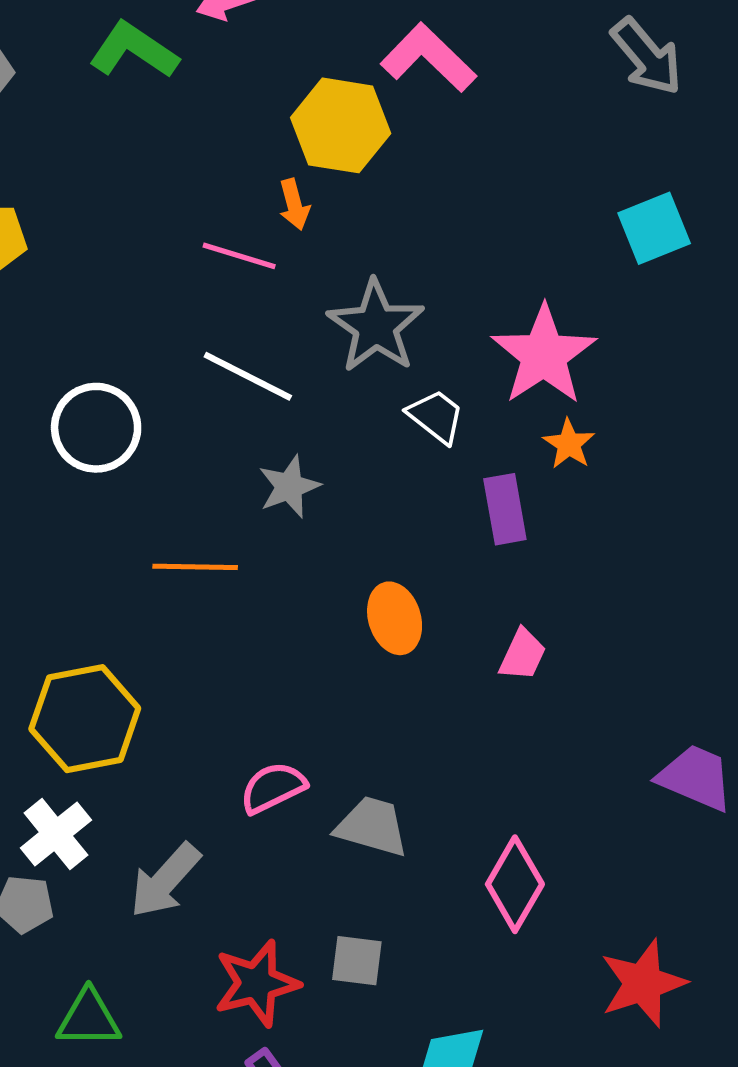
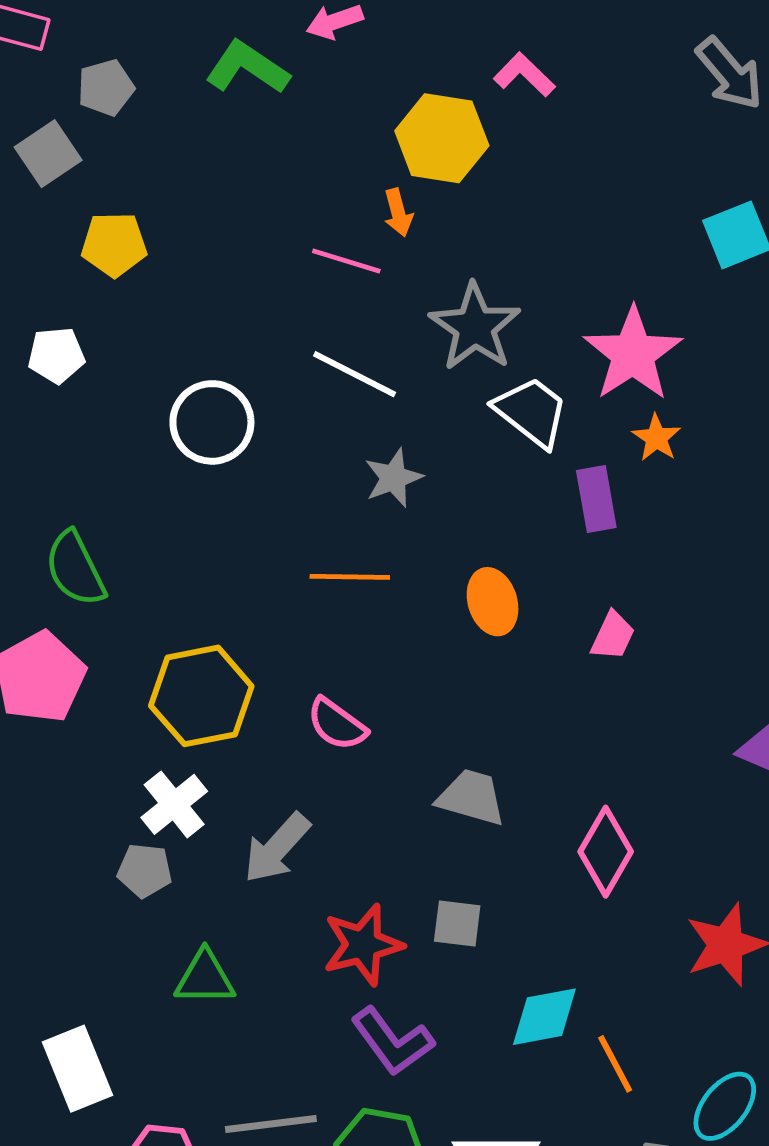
pink L-shape: (428, 58) -> (524, 75), size x0.7
white trapezoid: (436, 416) -> (531, 412), size x1.4
orange line: (195, 567) -> (350, 577), moved
pink semicircle: (273, 788) -> (337, 724), moved, turned -118

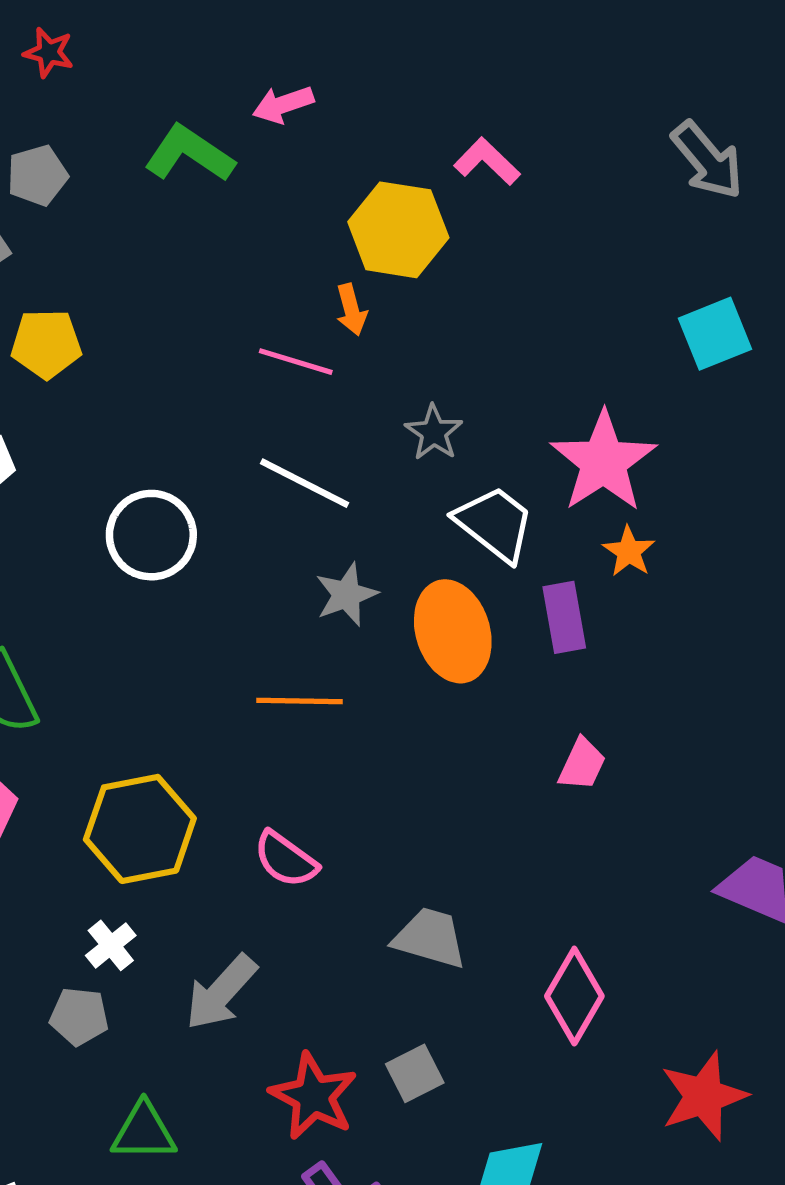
gray star: (475, 327) -> (434, 432), size x0.6
orange ellipse: (493, 602) -> (453, 631), moved, size x1.4
white cross: (174, 804) -> (111, 945), size x0.7
gray square: (457, 924) -> (415, 1073), turned -34
red star: (363, 945) -> (313, 1096), turned -30

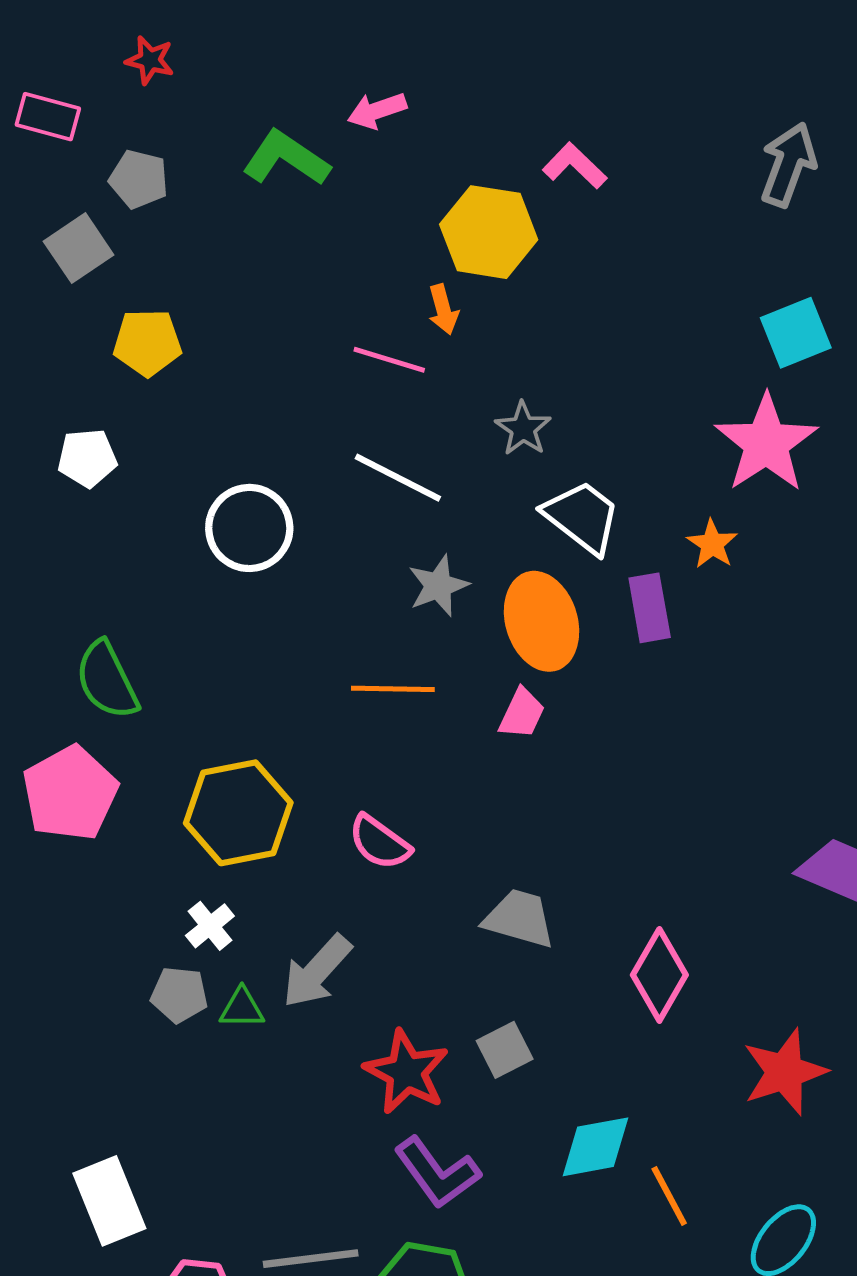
gray arrow: (707, 160) -> (788, 165), turned -120
gray pentagon: (37, 175) -> (139, 179), turned 30
pink star: (603, 462) -> (766, 443), moved
pink trapezoid: (582, 764) -> (522, 713), moved
green triangle: (144, 1132) -> (242, 1008), moved, size x0.7

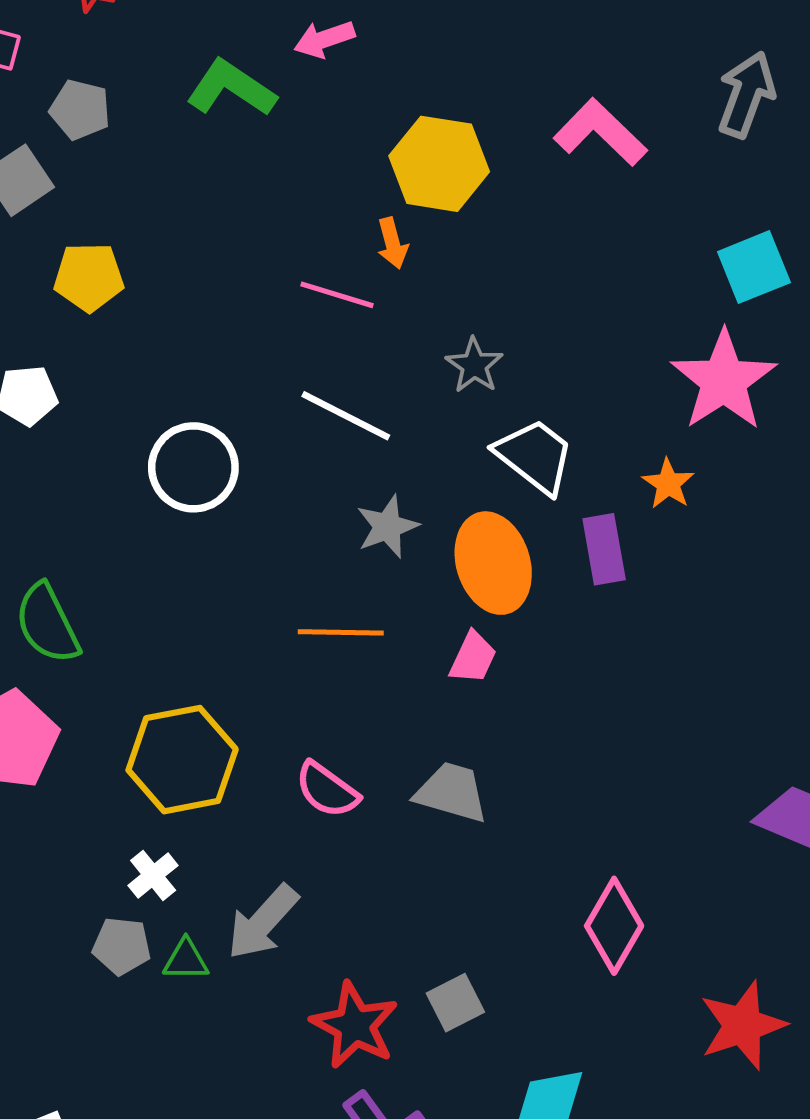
pink L-shape: (575, 166) -> (600, 132), moved, size x1.4
gray trapezoid: (519, 918) -> (452, 792), moved

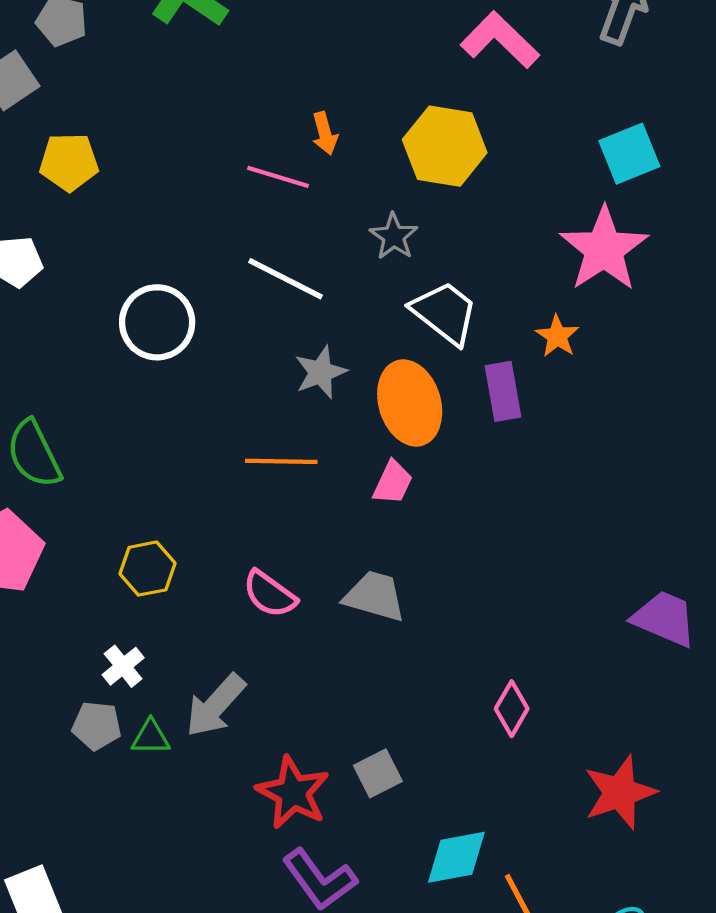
yellow hexagon: (439, 164) -> (445, 146), moved
yellow hexagon: (182, 760) -> (148, 569), size x0.6
pink diamond: (614, 926) -> (512, 709), size x0.7

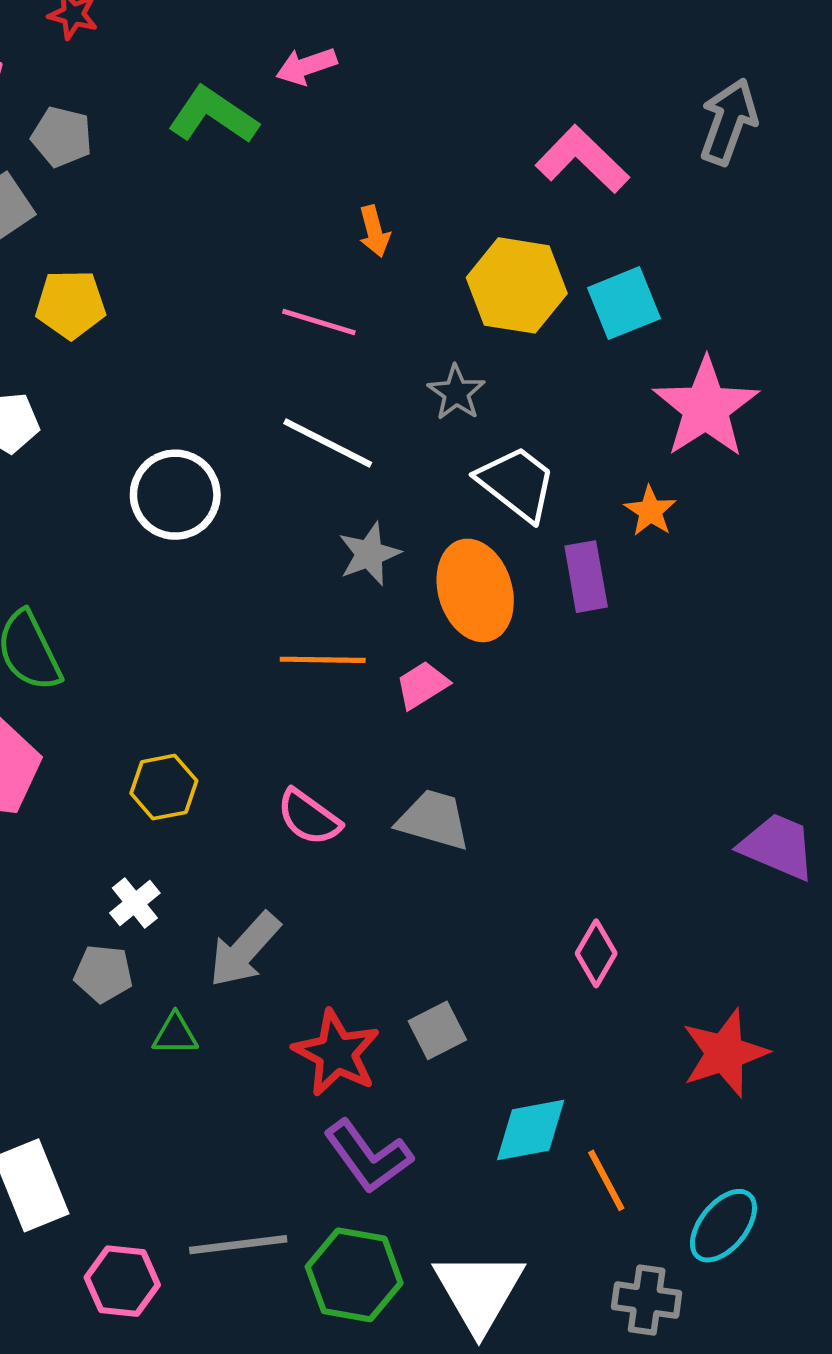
orange arrow: (325, 133) -> (374, 231), moved
cyan square: (629, 154) -> (624, 303), moved
pink trapezoid: (393, 483) -> (422, 685), moved, turned -147
green triangle: (151, 737) -> (175, 1034), moved

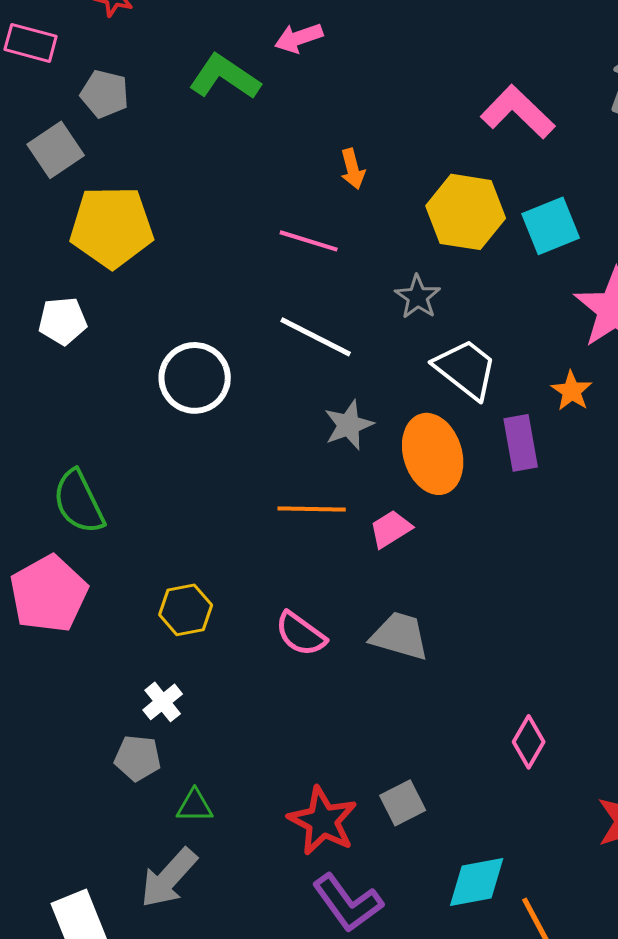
yellow pentagon: (71, 304) -> (112, 227), size x1.5
gray arrow: (245, 950) -> (169, 878), moved

